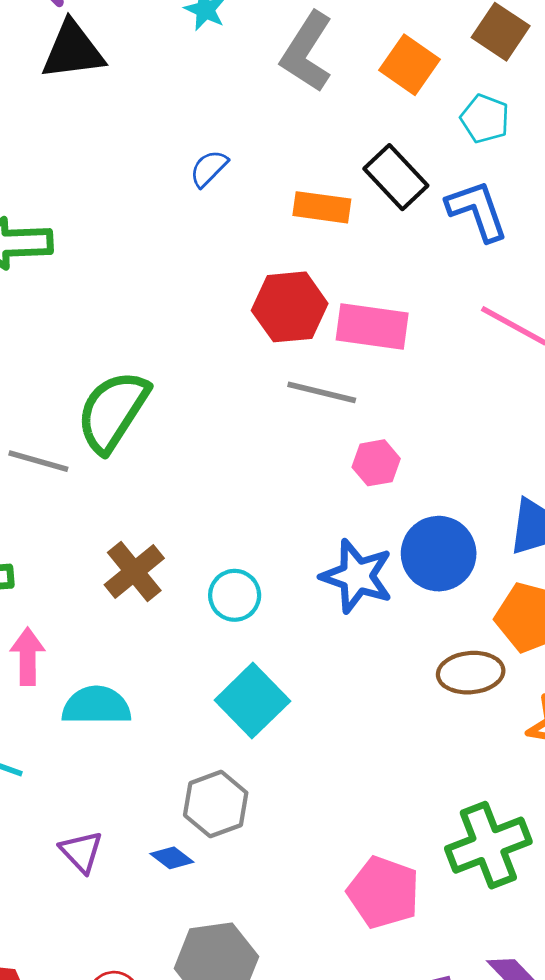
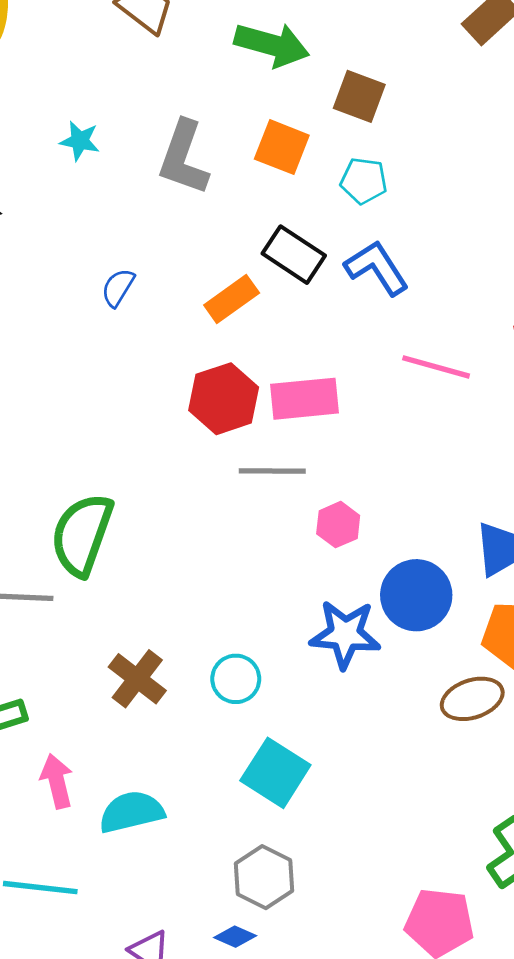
orange rectangle: (322, 207) -> (232, 299), turned -30

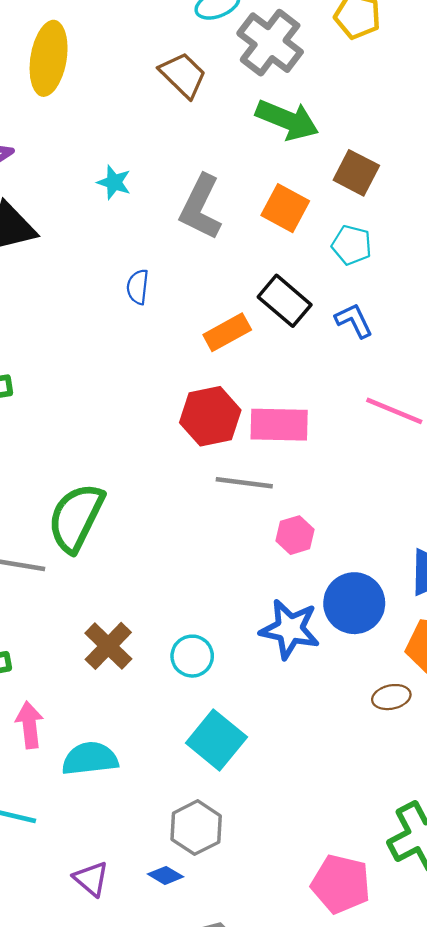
blue L-shape: (377, 268) -> (354, 321), size x0.7
blue semicircle: (118, 288) -> (138, 287), moved, turned -32
brown ellipse: (472, 699) -> (391, 697), size x0.7

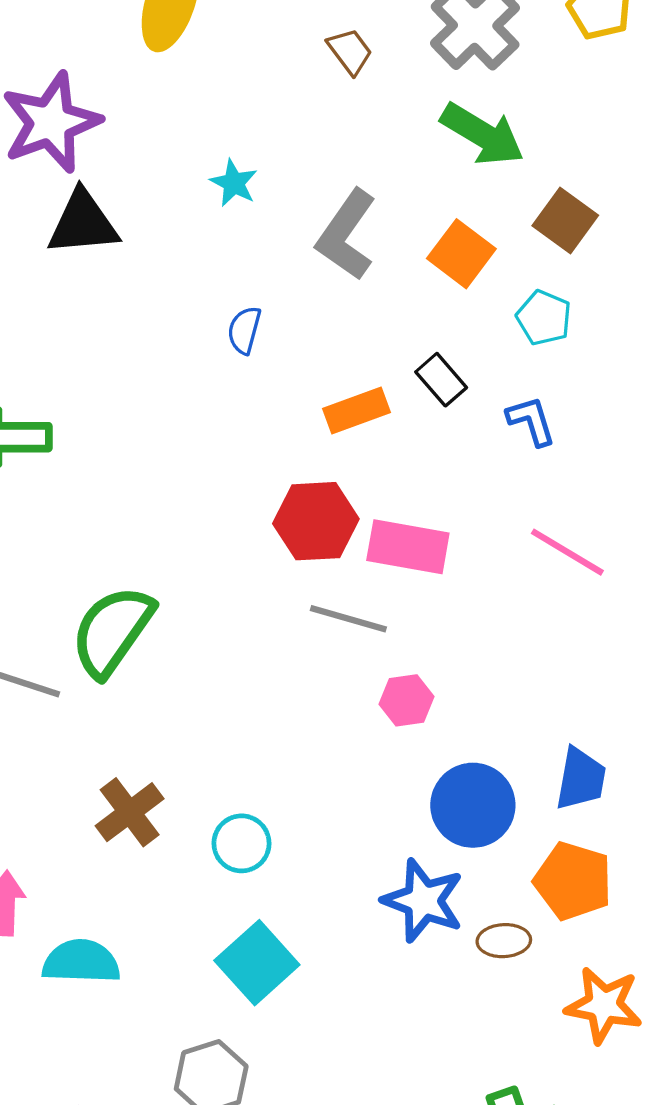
brown trapezoid: (183, 75) -> (350, 51), size x0.7
black rectangle: (285, 301) -> (441, 380), size x0.7
blue star: (290, 629) -> (423, 901), moved

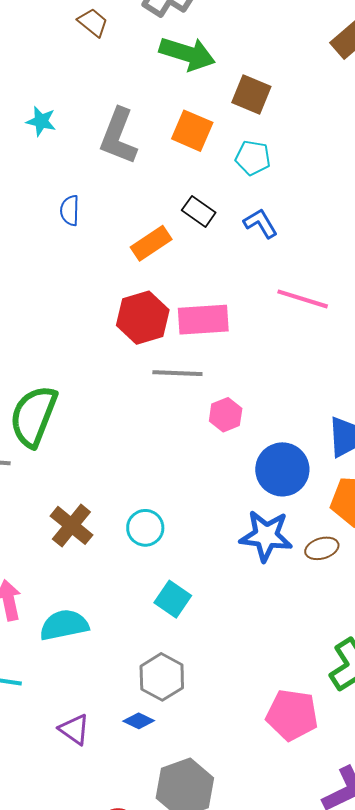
cyan square: (257, 963) -> (173, 599), size x0.7

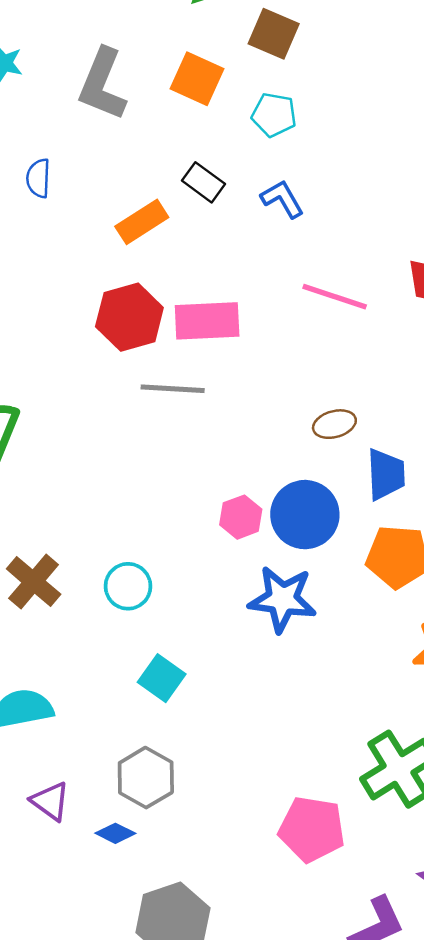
pink hexagon: (226, 415) -> (241, 517), moved
brown ellipse: (322, 548) -> (334, 424), moved
purple triangle: (74, 729) -> (50, 801), moved

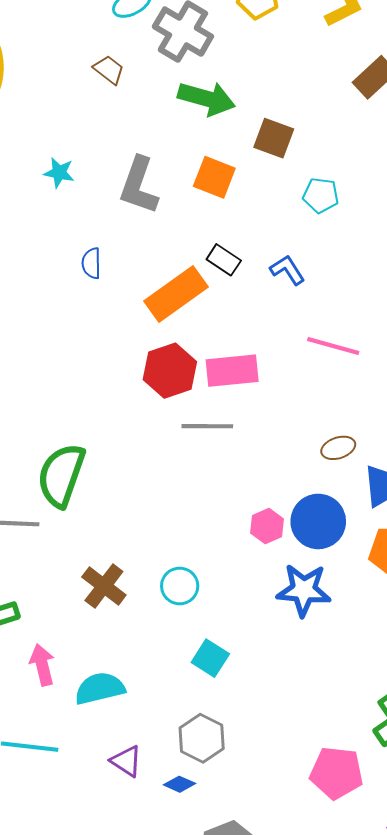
cyan pentagon: (274, 115) -> (321, 195), moved
orange rectangle: (142, 222) -> (176, 294), size x1.5

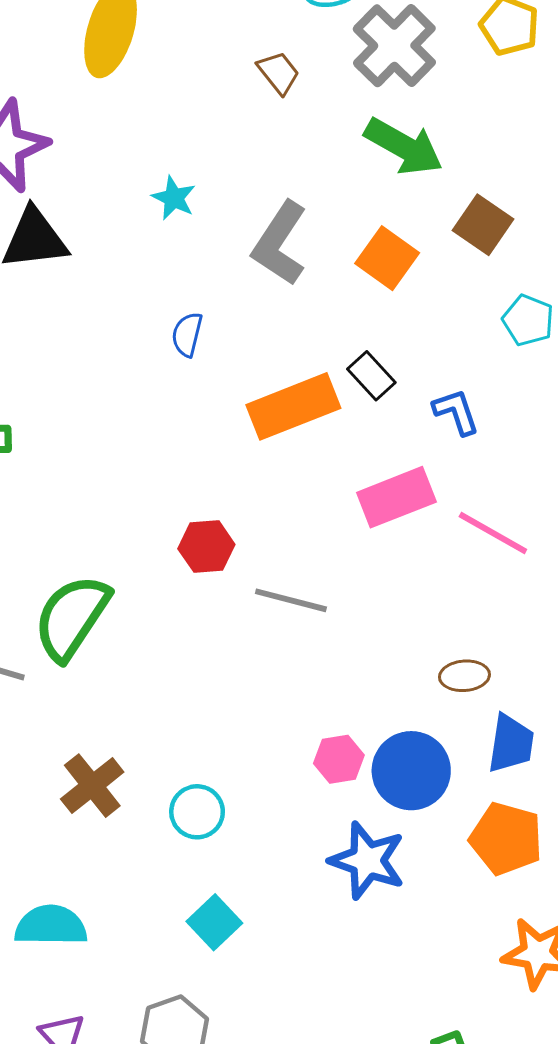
red hexagon: (170, 371) -> (206, 547), moved, size x0.7
pink rectangle: (232, 371) -> (396, 497), moved, turned -30

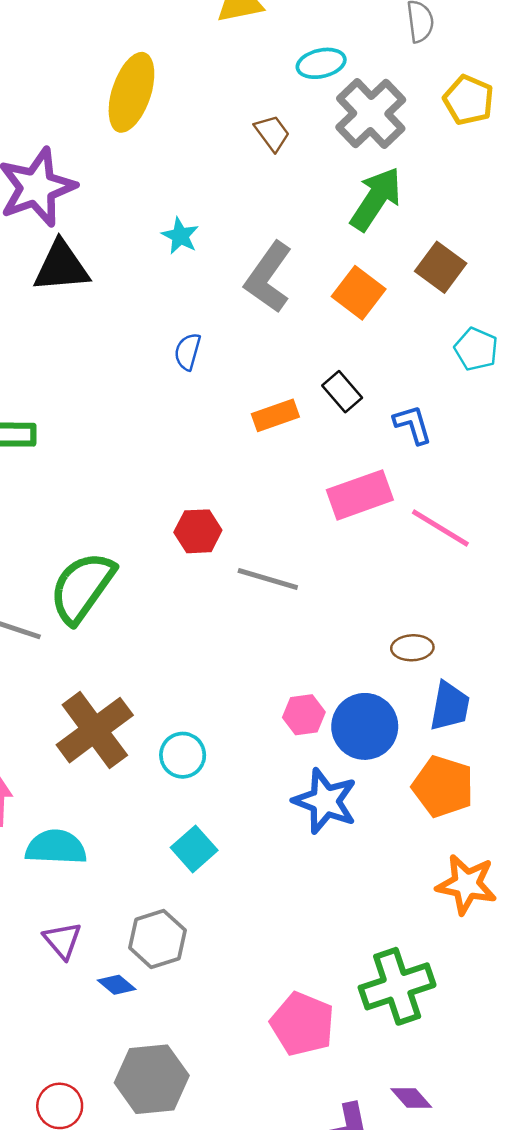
green arrow: (404, 147) -> (376, 199), turned -88
orange rectangle: (293, 406) -> (275, 415), size x0.6
brown cross: (92, 786) -> (95, 730), size x1.4

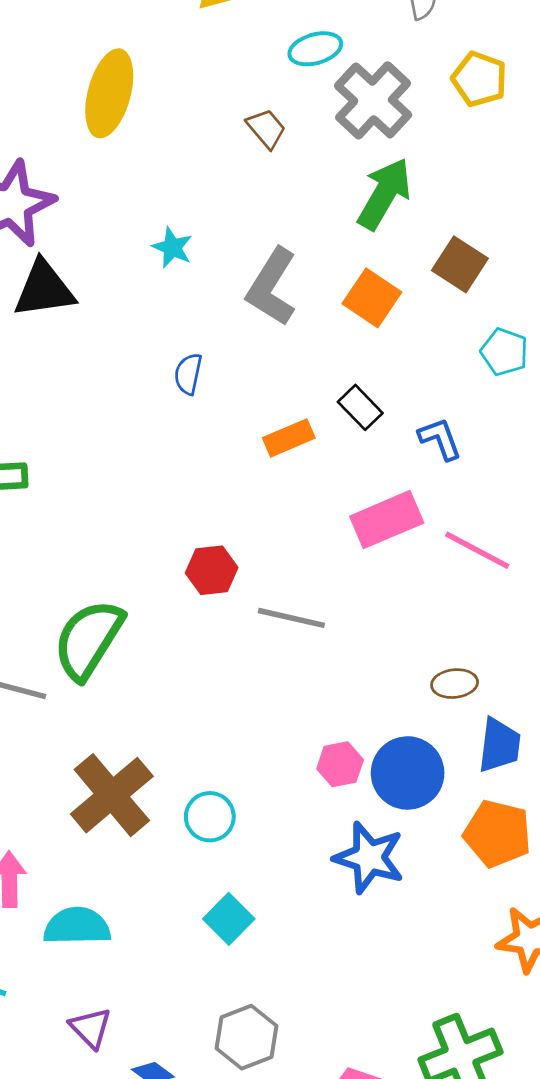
gray hexagon: (157, 939) -> (247, 1037), moved

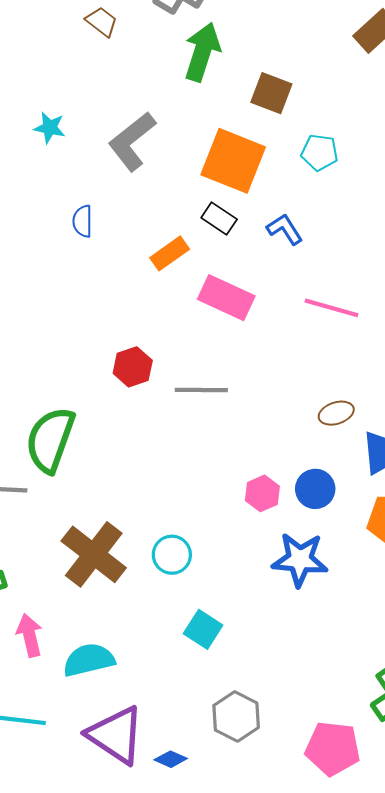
gray L-shape: (272, 287) -> (132, 141), turned 32
orange square: (372, 298) -> (233, 161), moved, size x1.5
pink rectangle: (387, 520) -> (226, 298), moved, turned 60
blue circle: (408, 773) -> (315, 489), size x0.7
purple triangle: (90, 1028) -> (116, 735), size x1.8

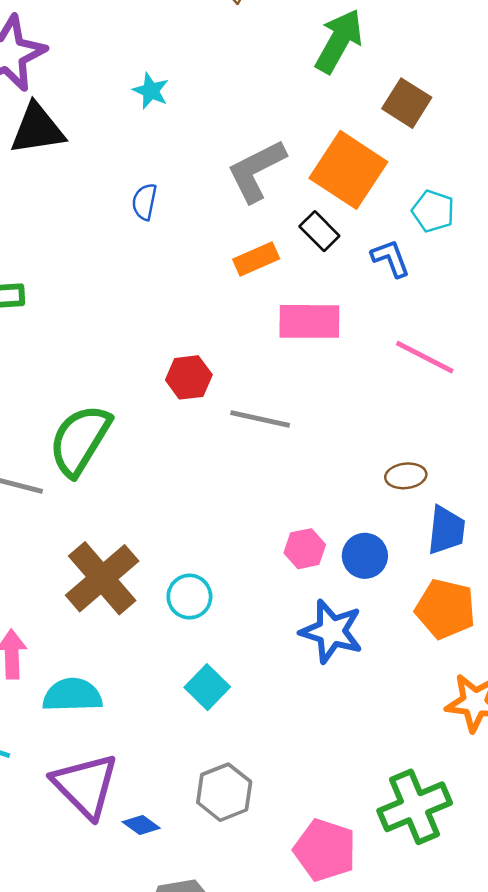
gray L-shape: (132, 141) -> (256, 171), moved
cyan pentagon: (320, 152) -> (433, 211), moved
blue semicircle: (83, 221) -> (144, 202), moved
pink rectangle: (226, 298) -> (309, 321), turned -36

